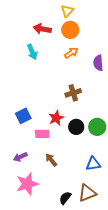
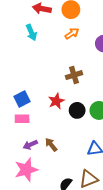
pink rectangle: (42, 134) -> (22, 119), moved
purple arrow: (20, 157) -> (30, 145), moved

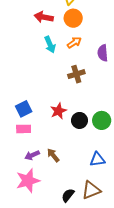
cyan arrow: (31, 32) -> (50, 45), moved
brown cross: (74, 75) -> (76, 74), moved

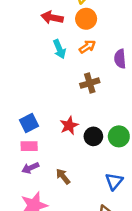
purple arrow: (32, 155) -> (30, 168), moved
blue triangle: (97, 159) -> (114, 181), turned -42

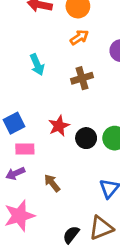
cyan arrow: (59, 49) -> (37, 65), moved
pink rectangle: (29, 146) -> (25, 149), moved

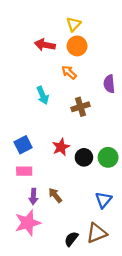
orange arrow: (79, 37) -> (69, 72), moved, turned -105
pink rectangle: (25, 149) -> (24, 171), moved
purple arrow: (15, 173) -> (33, 196), moved, turned -63

